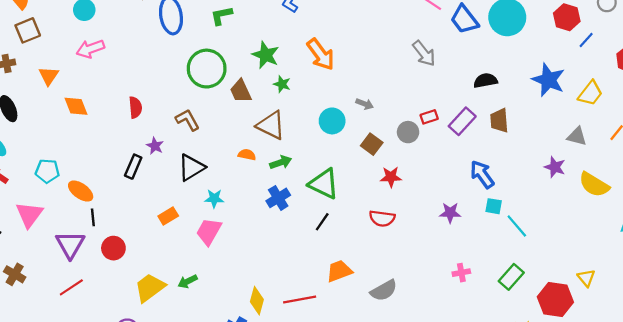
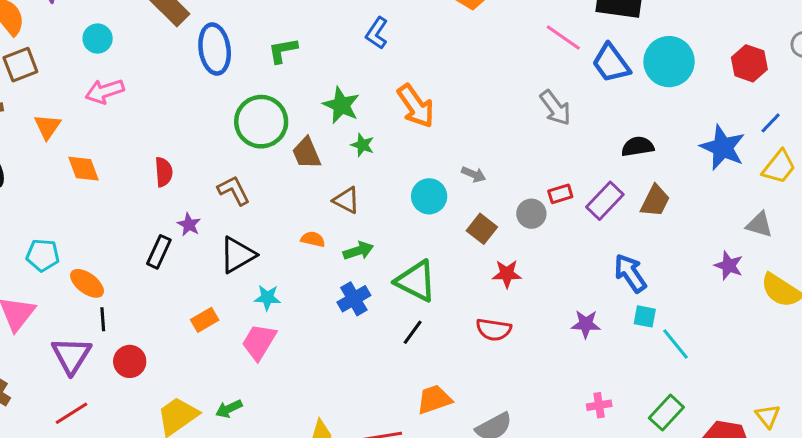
blue line: (586, 40) -> (771, 123), moved
brown trapezoid: (499, 121) -> (655, 201), turned -150
brown triangle: (271, 125) -> (346, 200), size x0.7

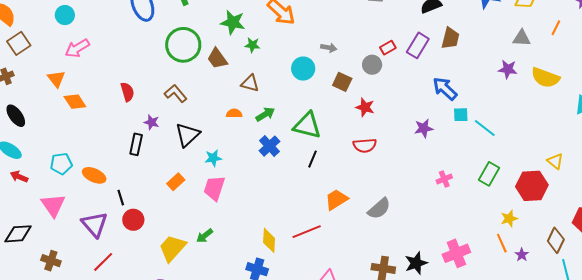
orange triangle: (47, 127) -> (56, 79), moved
red star: (507, 274) -> (365, 107), turned 30
black line: (103, 319) -> (121, 198), moved

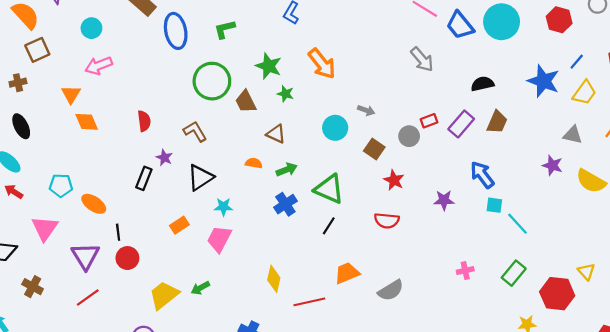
purple star: (424, 128) -> (444, 200), moved
yellow diamond: (269, 240) -> (274, 279), moved

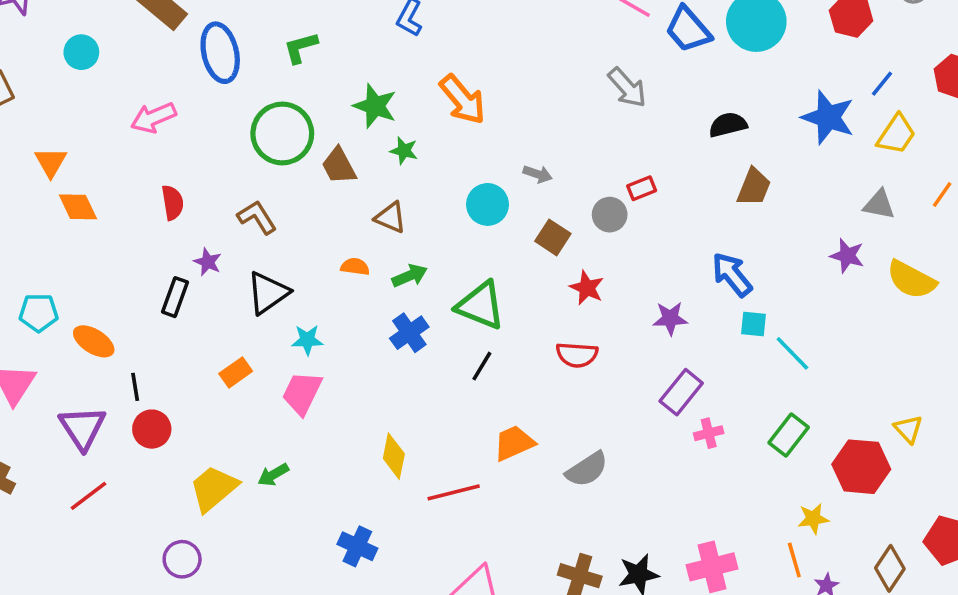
pink arrow: (99, 66) -> (153, 118), moved
purple rectangle: (461, 124) -> (681, 392), moved

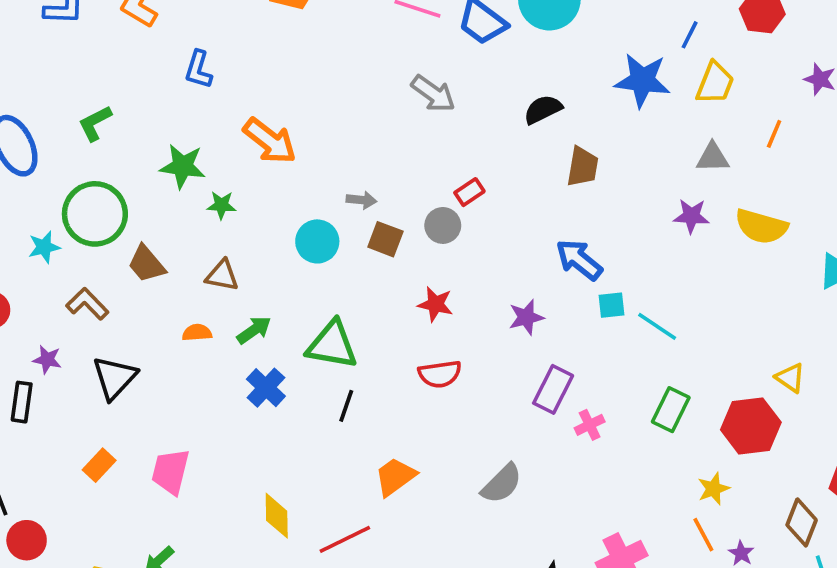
brown trapezoid: (339, 166) -> (146, 264), moved
brown square: (553, 237) -> (385, 239), moved
cyan star: (307, 340) -> (44, 247), moved
gray semicircle: (587, 469) -> (502, 484), moved

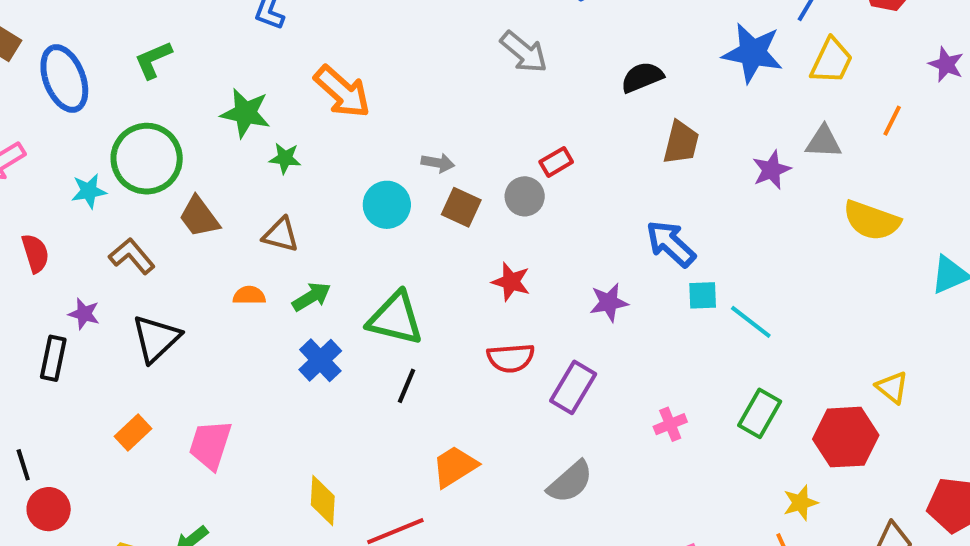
purple star: (691, 216) -> (771, 170), moved, turned -30
purple rectangle: (553, 389) -> (573, 387), moved

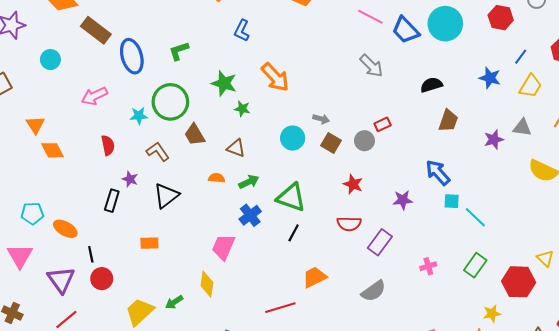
blue star: (753, 53) -> (490, 78), size x0.7
orange rectangle: (133, 433) -> (149, 243), turned 36
pink trapezoid: (210, 445) -> (223, 247), moved
yellow diamond: (323, 501) -> (207, 284), moved

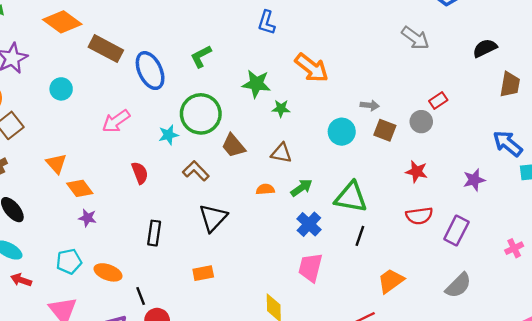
purple star: (130, 179) -> (87, 218), moved
pink trapezoid: (223, 247) -> (310, 267), moved

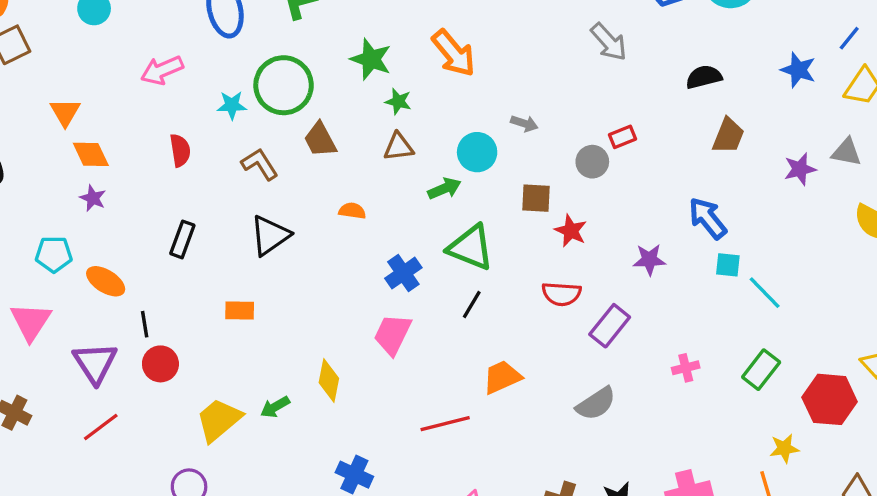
brown square: (385, 130) -> (536, 198), moved, turned -30
brown triangle: (281, 153) -> (399, 147), moved, turned -30
green arrow: (301, 188) -> (444, 189), moved

